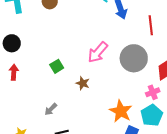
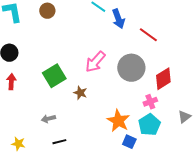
red line: (151, 25) -> (148, 35), turned -48
green square: (57, 66) -> (54, 76), size x1.6
gray arrow: (51, 109) -> (48, 119), turned 32

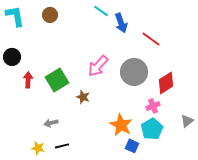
red arrow: (11, 82) -> (28, 80), moved
yellow star: (18, 144) -> (38, 148), moved

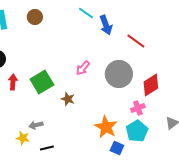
pink arrow: (98, 66) -> (83, 68), size x0.7
yellow star: (38, 148) -> (23, 138), moved

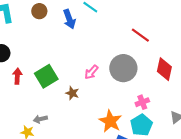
blue arrow: (106, 25) -> (69, 19), moved
pink arrow: (83, 68) -> (91, 72), moved
red diamond: (151, 85) -> (164, 69), moved, turned -45

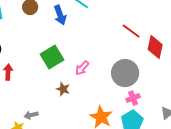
gray circle: (123, 68) -> (125, 73), moved
red diamond: (164, 69) -> (155, 47), moved
green square: (46, 76) -> (52, 57), moved

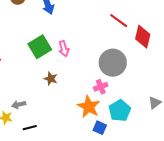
pink arrow: (82, 68) -> (64, 49), moved, turned -56
pink cross: (133, 98) -> (101, 87), moved

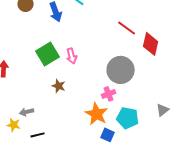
cyan pentagon: (120, 111) -> (128, 118), turned -30

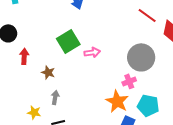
pink arrow: (72, 56) -> (92, 52), moved, turned -84
brown star: (59, 86) -> (48, 72), moved
gray arrow: (27, 112) -> (55, 97), moved, turned 112

